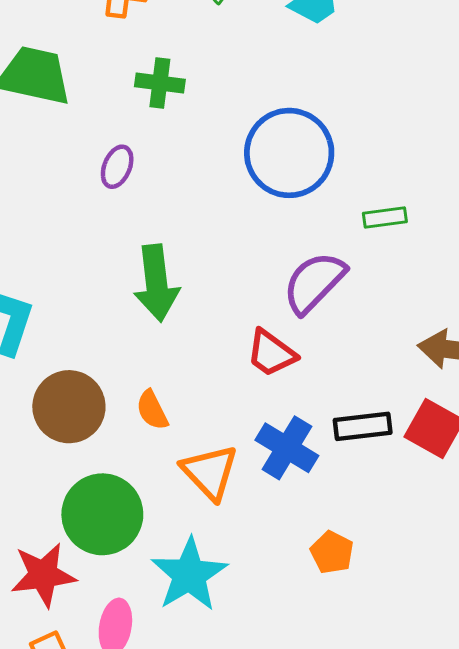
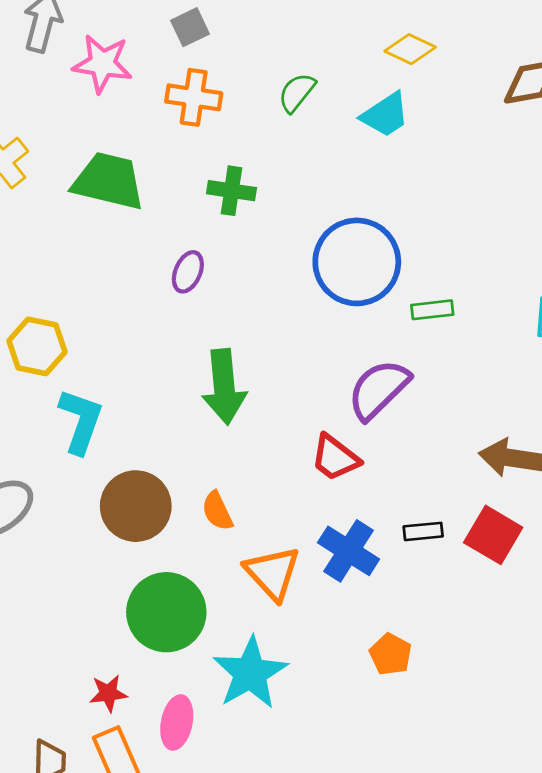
green rectangle: (385, 217) -> (432, 310), moved
black rectangle: (363, 426) -> (423, 531), size x0.7
red star: (43, 575) -> (108, 693), moved, size x0.6

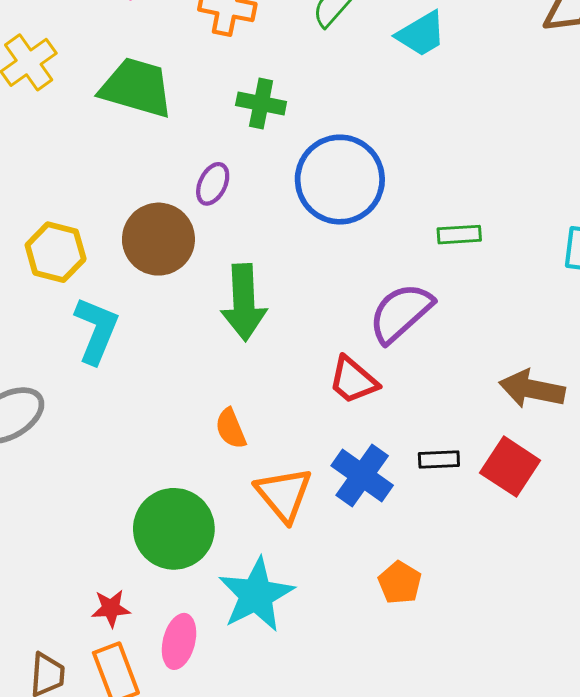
blue circle: (357, 262) -> (340, 180), moved
brown circle: (136, 506) -> (158, 239), moved

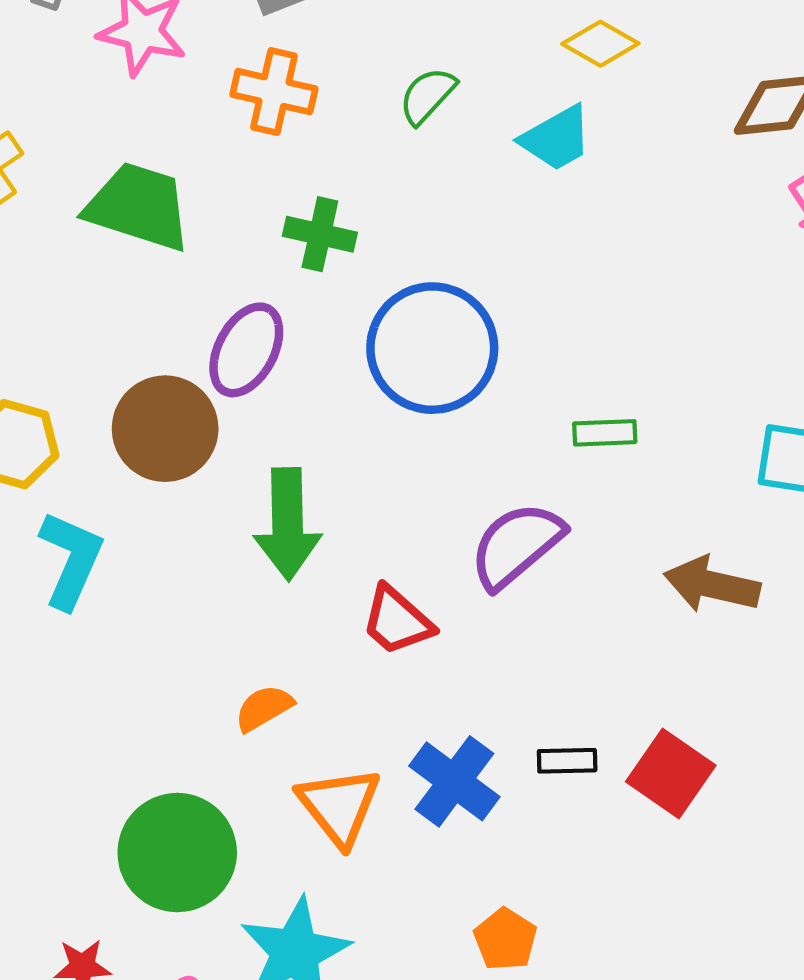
purple ellipse: (213, 184) -> (246, 350), size x1.5
red trapezoid: (353, 380) -> (397, 621), moved
brown arrow: (532, 389) -> (712, 585), moved
orange semicircle: (231, 429) -> (264, 708), turned 81

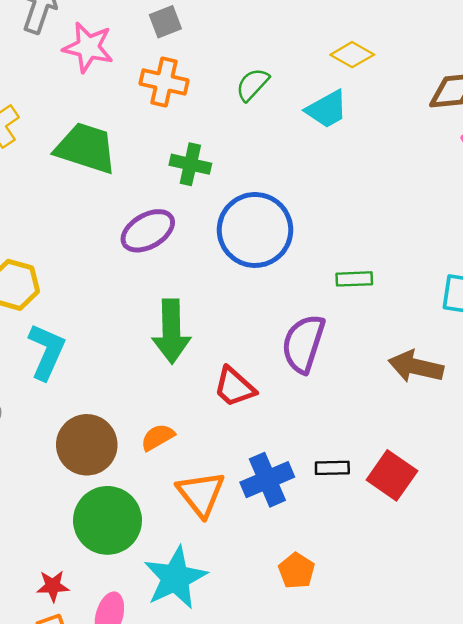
purple ellipse: (246, 350) -> (148, 231), turned 32
brown circle: (165, 429) -> (87, 445), moved
purple semicircle: (516, 545) -> (303, 344), turned -32
blue cross: (454, 781) -> (267, 480), turned 30

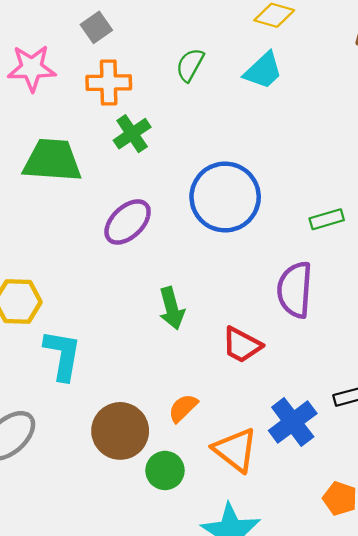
green cross: (190, 164) -> (132, 134), moved, turned -33
green arrow: (171, 331) -> (172, 308), size x0.7
green circle: (108, 520) -> (165, 470), moved, size x0.6

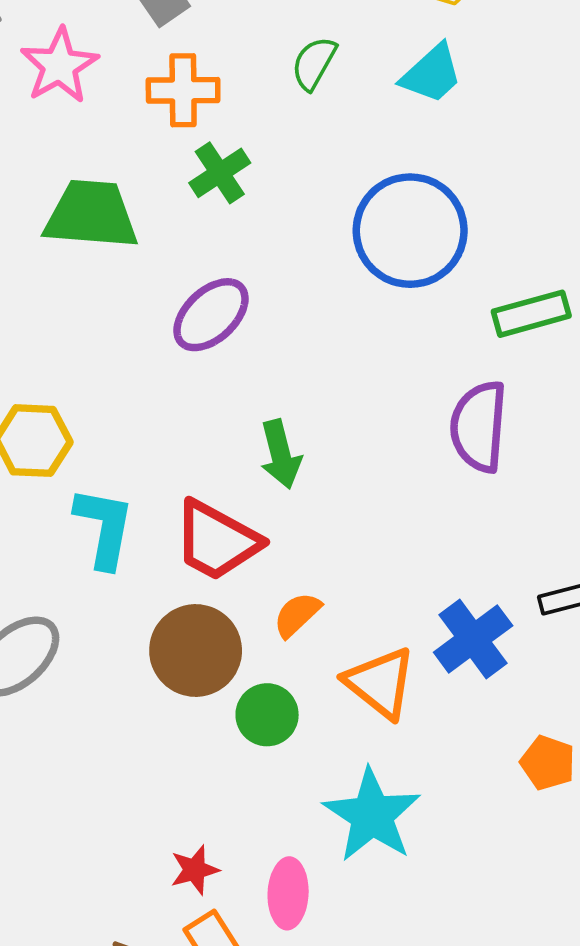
pink star: (32, 68) -> (59, 66), turned -30
blue circle: (225, 197) -> (410, 231), moved
green rectangle: (327, 219) -> (531, 314), size x1.4
red trapezoid: (242, 345) -> (217, 541), moved, size x1.4

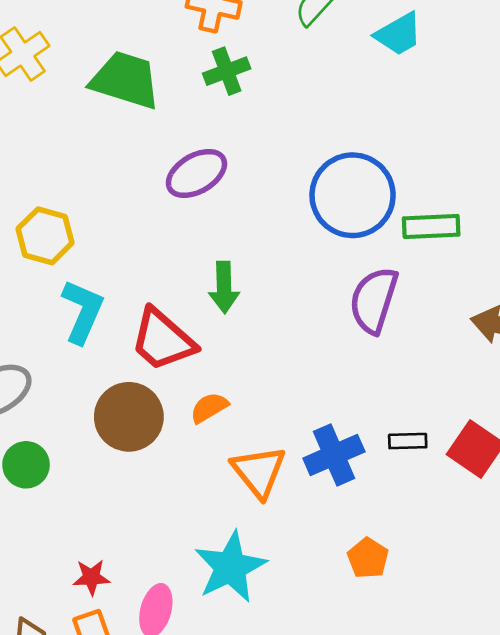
blue circle: (410, 231) -> (353, 195), moved
green circle: (267, 715) -> (26, 465), moved

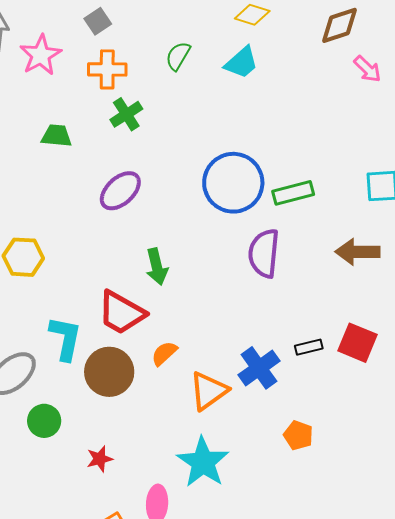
green trapezoid: (125, 80) -> (57, 136), size x0.6
cyan L-shape: (83, 311) -> (65, 338), moved
orange triangle: (259, 472) -> (209, 391), turned 45
red star: (91, 577) -> (100, 459), moved

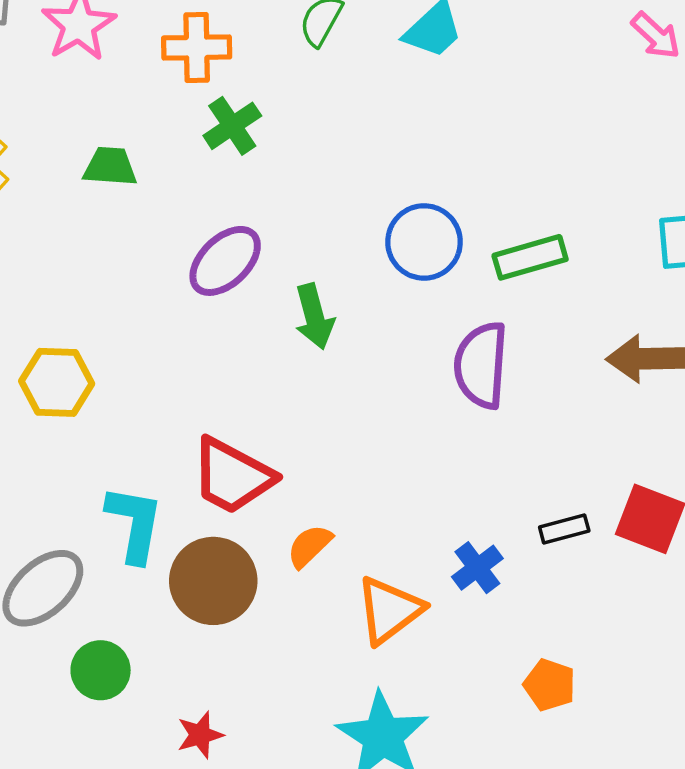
blue circle: (233, 183) -> (424, 242), size x0.7
green arrow: (157, 267) -> (314, 317), moved
blue cross: (259, 368) -> (477, 568), size x0.7

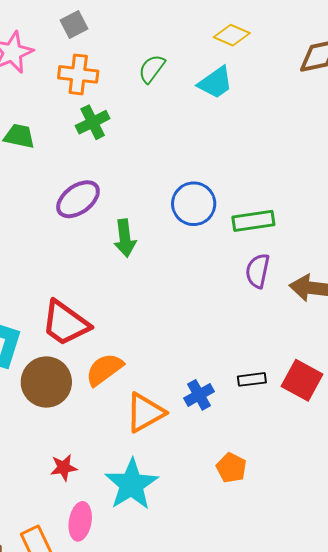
purple semicircle: (481, 365) -> (258, 271), moved, size x0.7
orange semicircle: (310, 546) -> (104, 369), size x1.4
red star: (200, 735) -> (64, 468), moved

